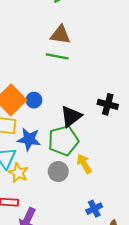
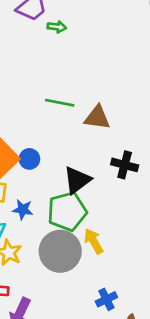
brown triangle: (60, 35) -> (97, 117), moved
blue star: (29, 139) -> (23, 210), size x0.7
gray circle: (58, 172) -> (60, 251), size x1.6

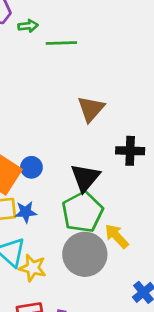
green line: (60, 103) -> (61, 43), moved
brown triangle: (97, 117) -> (91, 109), turned -44
blue star: (23, 210) -> (26, 212), moved

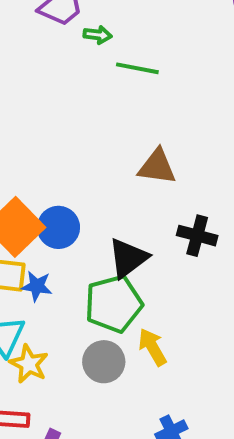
brown triangle: (91, 109) -> (157, 167), turned 44
blue circle: (31, 167) -> (58, 227), size x1.4
gray circle: (85, 254) -> (104, 362), size x0.7

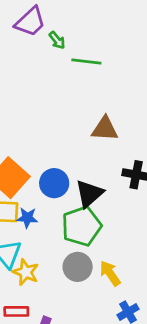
green arrow: (98, 35) -> (57, 40), turned 48
blue circle: (58, 227) -> (54, 183), moved
yellow arrow: (152, 347) -> (110, 273), moved

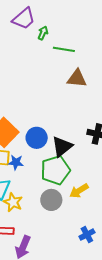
green arrow: (57, 40) -> (43, 33), turned -120
brown triangle: (105, 129) -> (77, 78), moved
yellow arrow: (110, 273) -> (79, 191), moved, turned -90

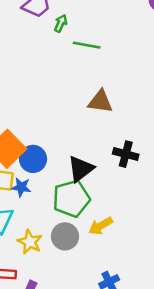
brown triangle: (77, 78) -> (100, 102), moved
blue circle: (37, 138) -> (33, 159), moved
yellow star: (13, 202) -> (30, 242), moved

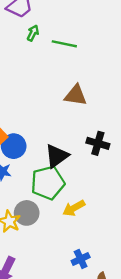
green arrow: (61, 23) -> (33, 33), moved
gray circle: (65, 236) -> (27, 213), moved

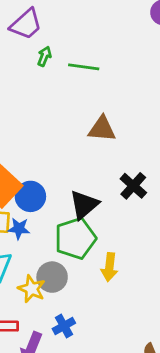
black cross: (98, 143) -> (133, 186), turned 30
yellow arrow: (74, 208) -> (109, 267), turned -50
blue cross: (81, 259) -> (64, 326), moved

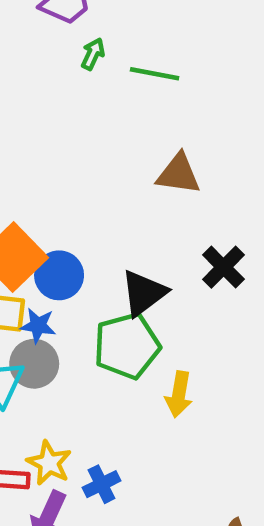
gray circle: (52, 277) -> (34, 364), moved
yellow star: (32, 289) -> (49, 463), moved

